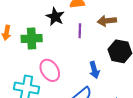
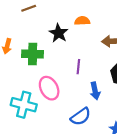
purple line: (80, 31) -> (78, 67), moved

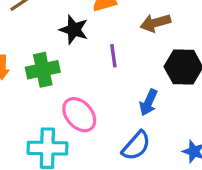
purple line: (78, 67) -> (113, 56), moved
blue arrow: (95, 91) -> (148, 102), turned 49

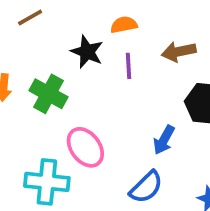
purple line: (113, 56) -> (128, 66), moved
green cross: (43, 70) -> (49, 94), turned 36

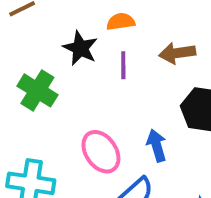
blue arrow: (164, 140) -> (157, 145), turned 132
pink ellipse: (85, 147) -> (101, 152), moved

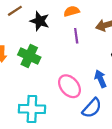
black star: (80, 48) -> (40, 21), moved

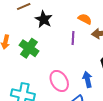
orange semicircle: (72, 11) -> (85, 19), moved, turned 32

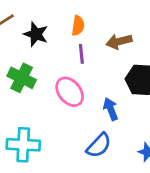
orange semicircle: (85, 19) -> (78, 26), moved, turned 80
pink ellipse: (59, 81) -> (70, 92), moved

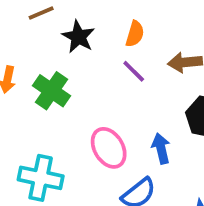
purple line: (81, 54) -> (134, 71), turned -48
pink ellipse: (70, 92) -> (109, 148), moved

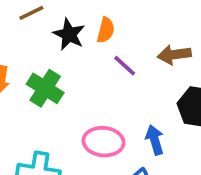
orange semicircle: (135, 34) -> (106, 30), moved
pink ellipse: (109, 148) -> (103, 142), turned -51

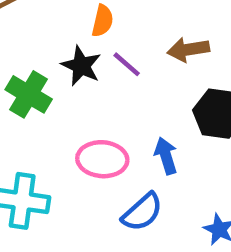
black star: (69, 34) -> (81, 66), moved

